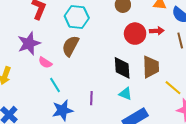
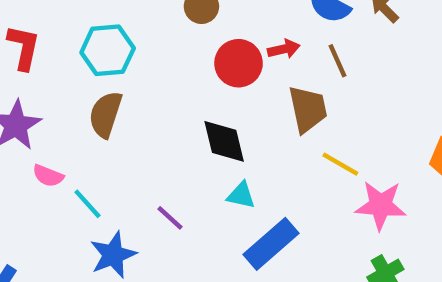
pink semicircle: (45, 63) -> (48, 176), moved
brown trapezoid: (151, 67) -> (308, 109), moved
purple line: (91, 98) -> (170, 218), turned -40

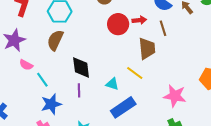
black diamond: (224, 141) -> (81, 67), moved
yellow line: (340, 164) -> (135, 73), moved
purple line: (170, 218) -> (79, 90), turned 40

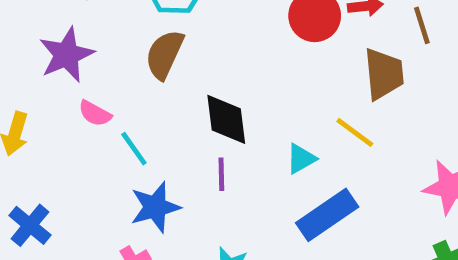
cyan triangle: (112, 84) -> (301, 159), turned -48

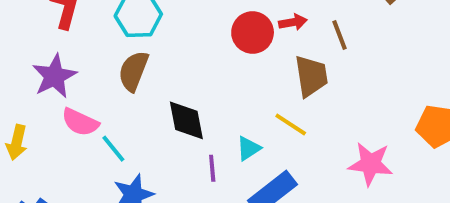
pink semicircle: (95, 113) -> (80, 122), size x1.4
purple line: (221, 174) -> (212, 168), moved

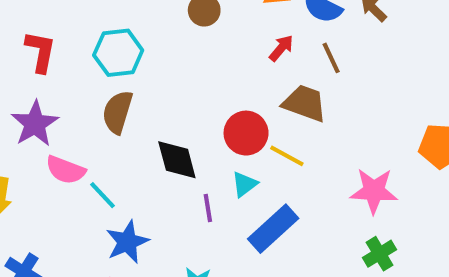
red arrow: (293, 22) -> (281, 48), turned -36
red circle: (253, 32) -> (246, 133), moved
brown trapezoid: (311, 76) -> (305, 103), turned -57

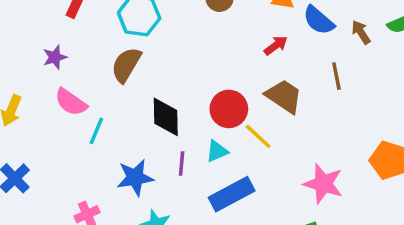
brown line: (331, 58) -> (336, 76), moved
purple star: (35, 124) -> (55, 57), size x0.6
cyan line: (103, 195) -> (96, 131), turned 52
blue star: (127, 242) -> (135, 178), moved

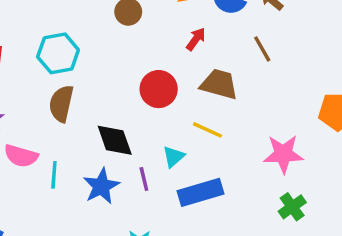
red circle: (229, 109) -> (159, 89), moved
blue star: (135, 178) -> (101, 186), moved
blue rectangle: (232, 194) -> (200, 192), turned 30

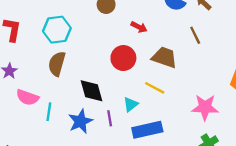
red arrow: (196, 39) -> (139, 27), moved, turned 77

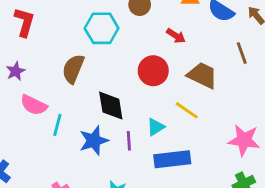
cyan hexagon: (57, 30) -> (102, 28), moved

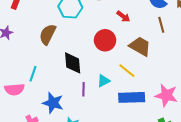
brown line: (242, 53) -> (161, 25), moved
pink semicircle: (34, 105) -> (14, 89), moved, turned -36
blue star: (94, 141) -> (53, 103), moved, turned 30
blue rectangle: (172, 159) -> (132, 97), moved

